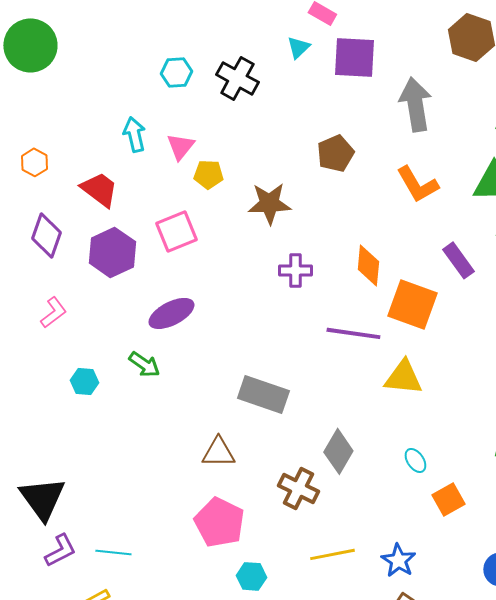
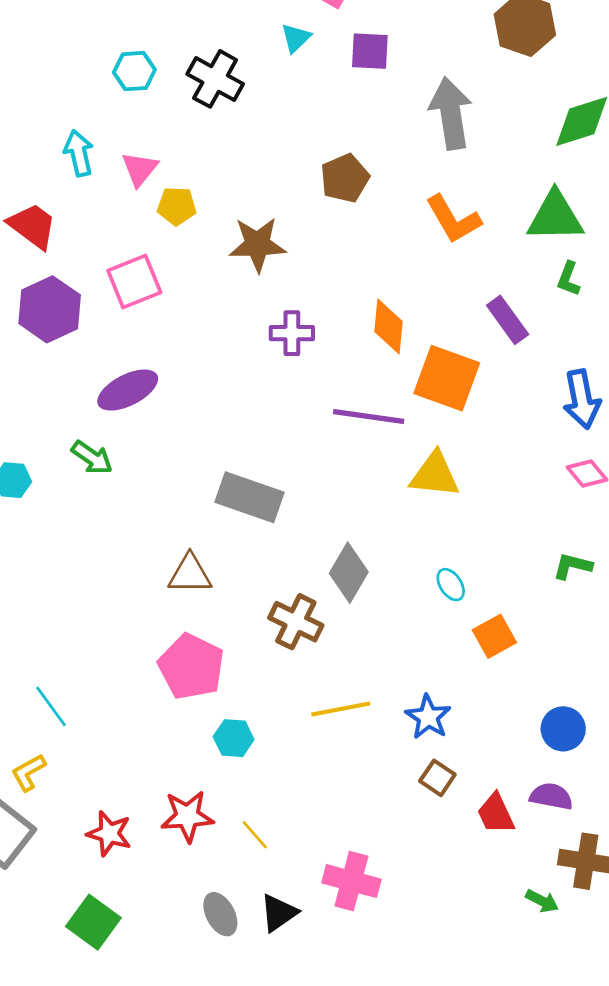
purple square: (354, 57) -> (370, 51), size x0.7
cyan line: (113, 552) -> (51, 706), turned 48

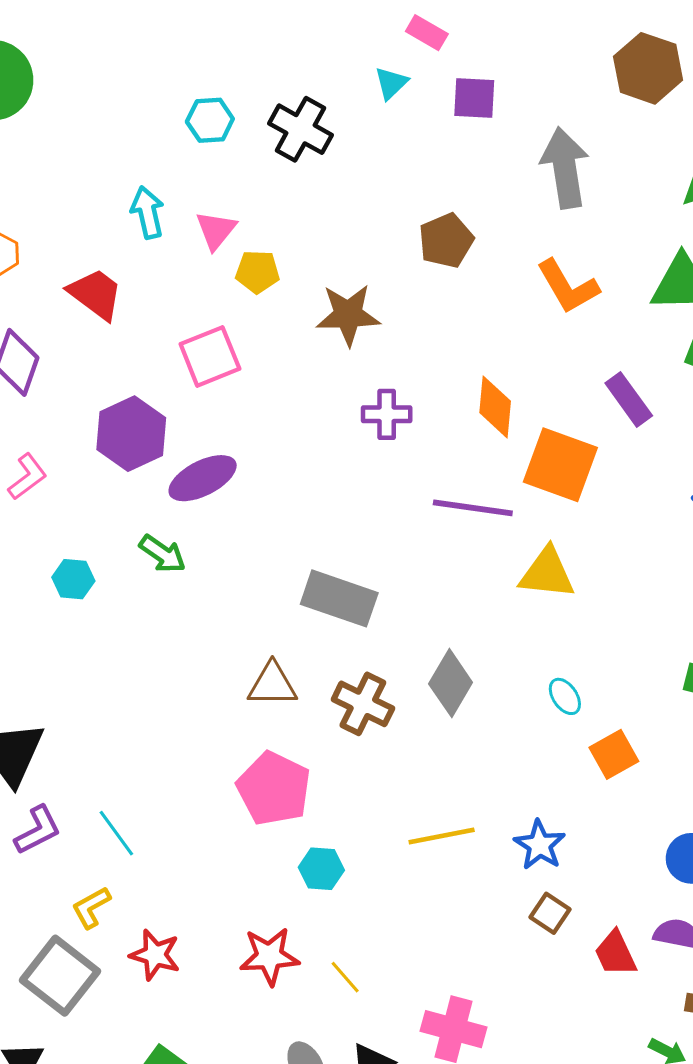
purple hexagon: (50, 309) -> (131, 434), moved
brown cross: (296, 622) -> (363, 704), moved
red star: (109, 833) -> (155, 955), moved

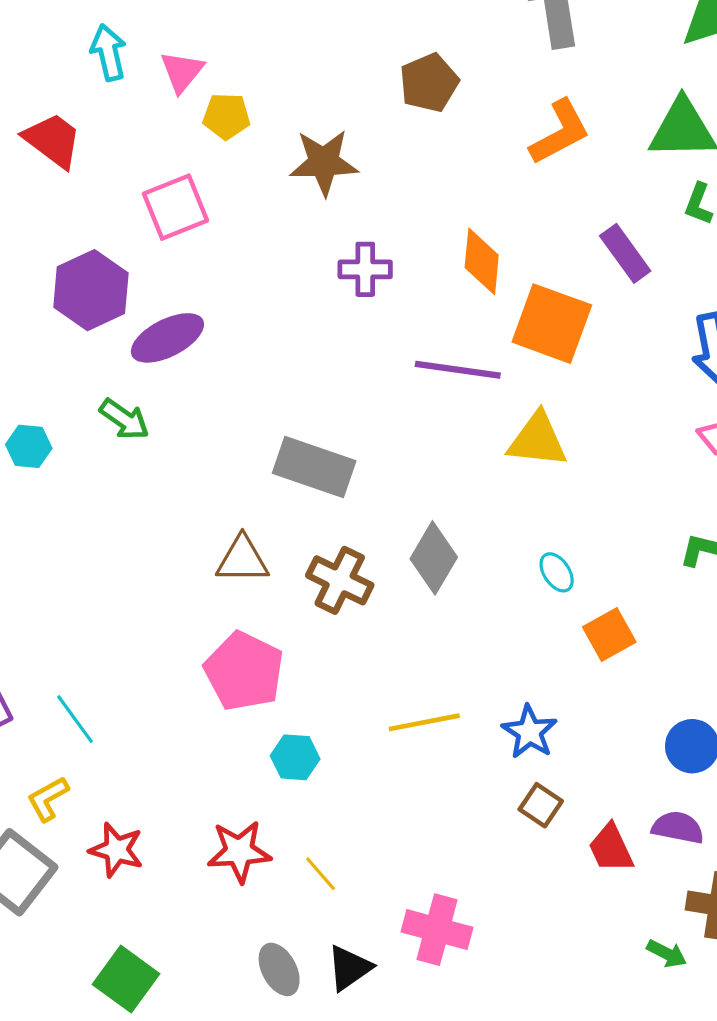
orange L-shape: (568, 287) -> (560, 132), turned -88

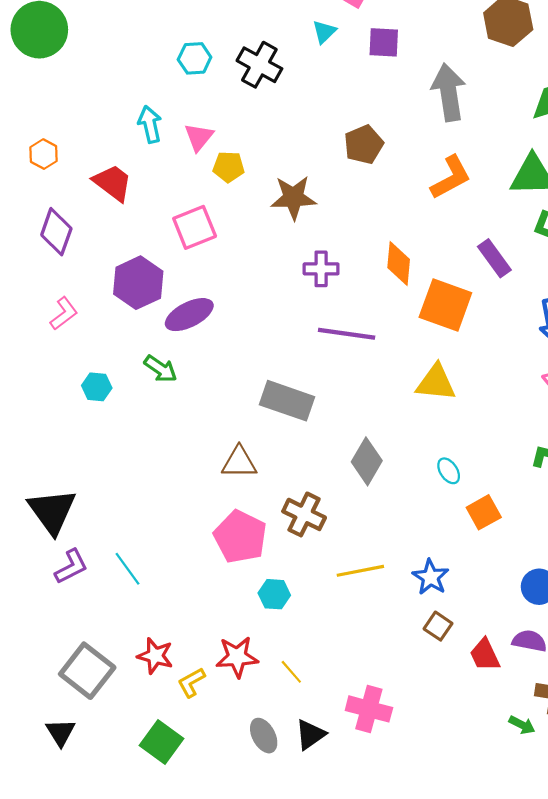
purple line: (458, 370) -> (347, 334), moved
brown cross: (340, 580) -> (304, 514), moved
yellow L-shape: (48, 799) -> (191, 682), moved

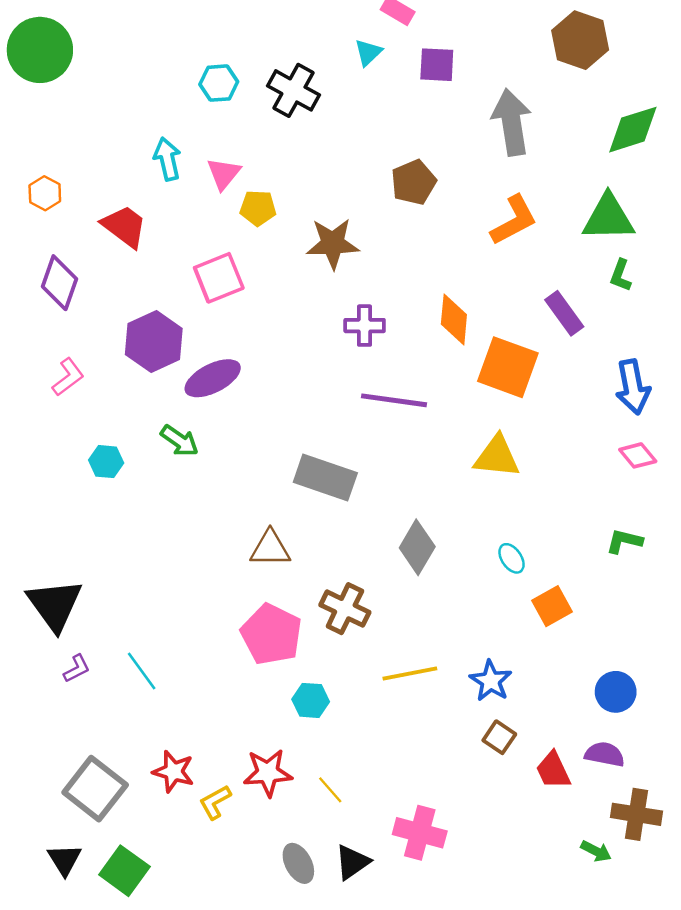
purple L-shape: (71, 567) -> (77, 669), size x0.7
green square: (162, 742) -> (124, 871), moved

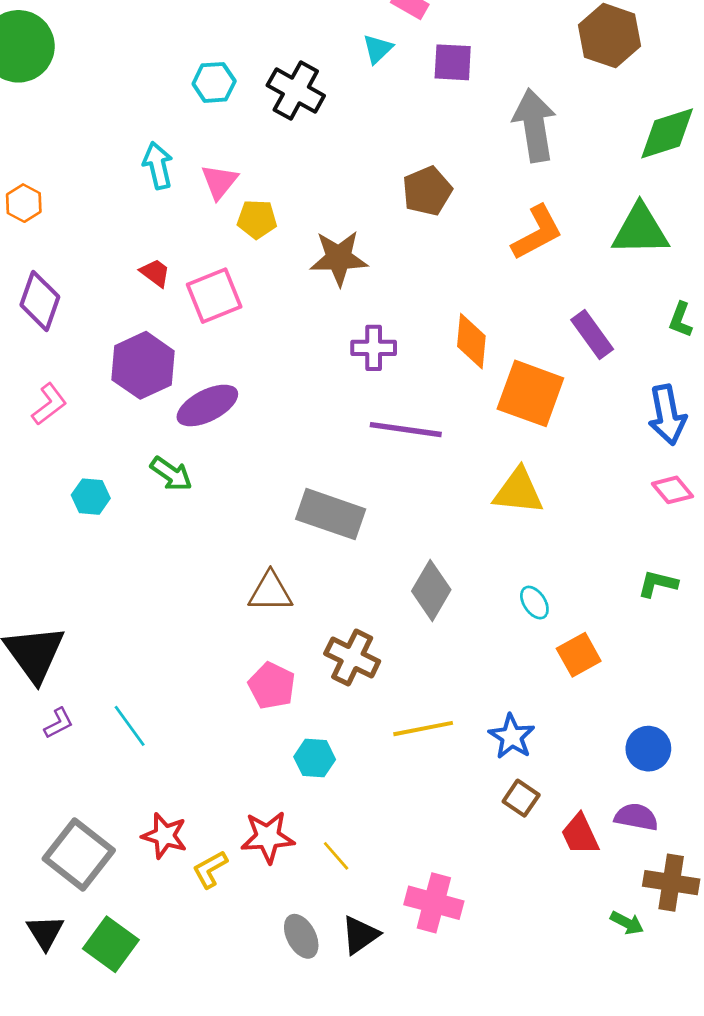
red trapezoid: (124, 226) -> (155, 273), moved, size x0.6
green L-shape: (621, 275) -> (681, 320), moved
pink pentagon: (271, 634) -> (272, 686), size x0.7

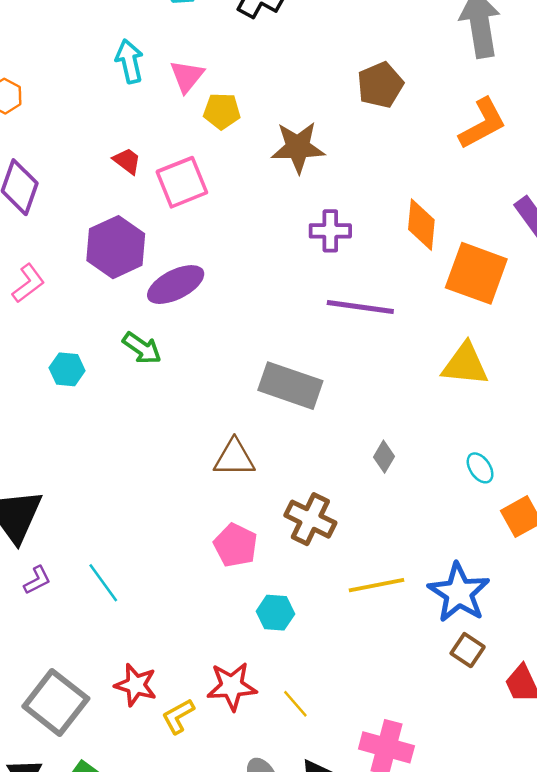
gray diamond: (431, 590) -> (384, 457), size x0.6
blue star: (512, 737) -> (459, 593), size x1.4

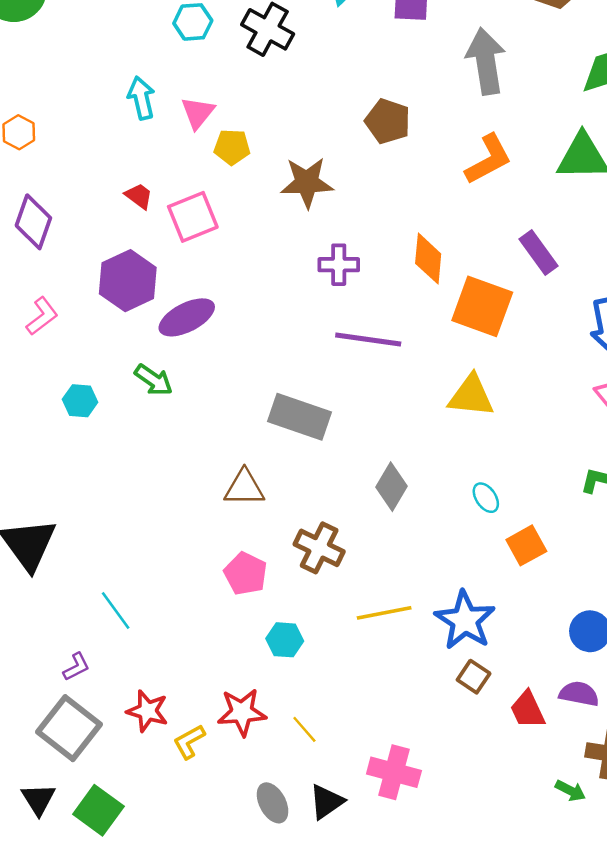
brown pentagon: (380, 85) -> (388, 121), turned -30
gray diamond: (384, 457) -> (391, 487), size x1.5
purple L-shape: (37, 580) -> (76, 667), moved

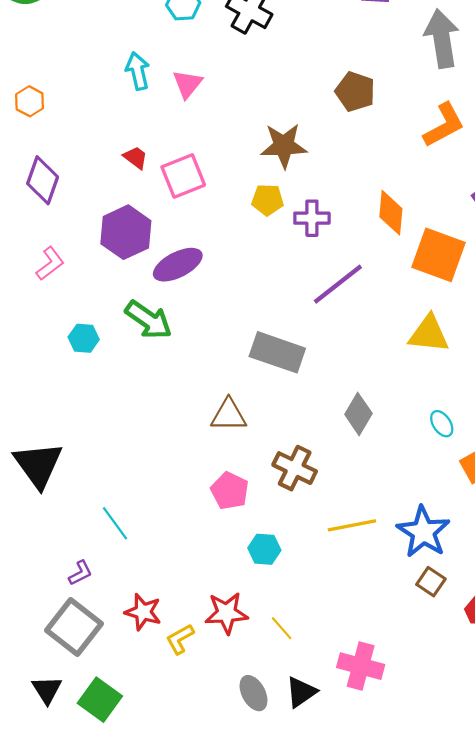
yellow pentagon: (232, 147) -> (268, 200), moved
purple line: (368, 339) -> (338, 284), turned -46
green arrow: (154, 380) -> (149, 320), size x1.4

